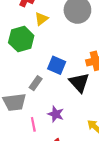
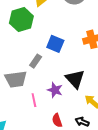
black triangle: (79, 83) -> (75, 79), moved

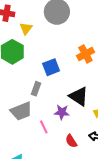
blue square: (55, 44) -> (51, 67), turned -30

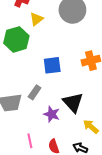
gray rectangle: (36, 89) -> (35, 92), moved
pink line: (44, 127) -> (30, 141), moved

